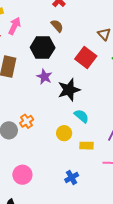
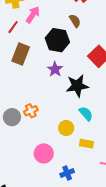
pink circle: (22, 175) -> (44, 153), moved

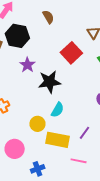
black hexagon: (57, 40) -> (17, 36), moved
cyan semicircle: (86, 114) -> (57, 110), turned 70
yellow rectangle: (87, 144) -> (58, 140), size x1.6

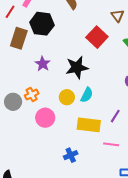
purple star: (27, 65) -> (43, 64), moved
yellow circle: (37, 124) -> (67, 97), moved
pink circle: (15, 149) -> (45, 118), moved

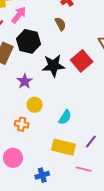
black star: (77, 67) -> (53, 66), moved
orange cross: (32, 95) -> (22, 124), moved, turned 32
yellow circle: (67, 97) -> (35, 105), moved
pink circle: (45, 118) -> (13, 158), moved

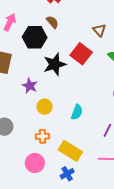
black hexagon: (29, 41) -> (35, 37), moved
orange cross: (22, 124) -> (42, 136), moved
yellow rectangle: (64, 147) -> (70, 151), moved, turned 30

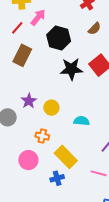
brown semicircle: (52, 22) -> (94, 29), moved, turned 72
purple star: (30, 86) -> (29, 101), moved
cyan semicircle: (77, 112) -> (82, 121), turned -119

